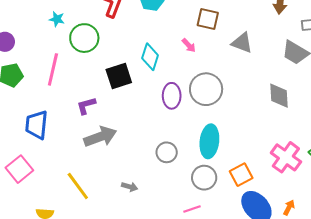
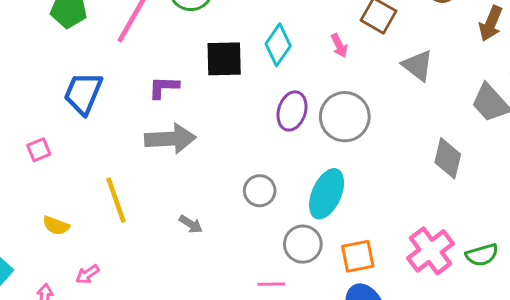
pink square: (19, 169) -> (39, 150), size x0.6

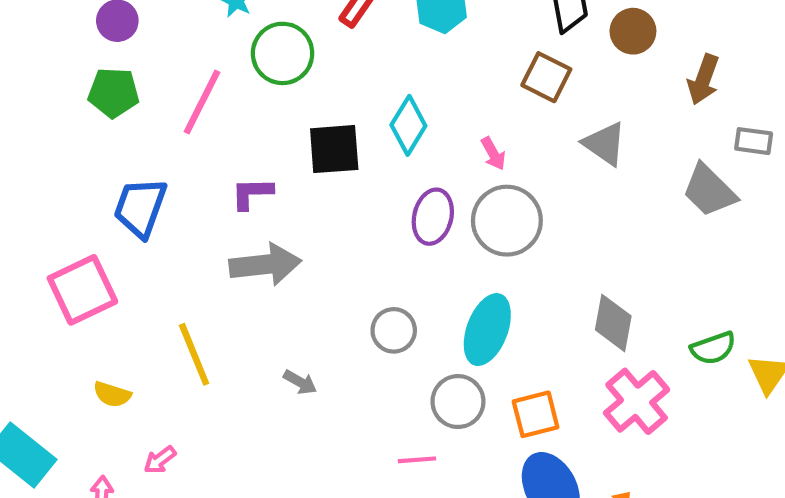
pink arrow: (339, 46) -> (493, 154), moved
pink square: (39, 150) -> (82, 290), size x2.0
gray diamond: (448, 158) -> (613, 323), moved
green semicircle: (482, 255) -> (713, 348), moved

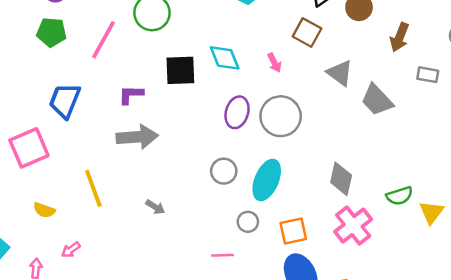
cyan diamond: (408, 125) -> (225, 58), turned -56
pink arrow: (493, 154) -> (274, 63), moved
gray trapezoid: (709, 191) -> (377, 100), moved
gray circle: (394, 330) -> (224, 171), moved
gray circle: (458, 402) -> (248, 222), size x0.7

